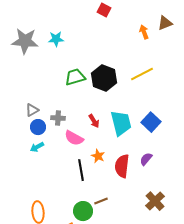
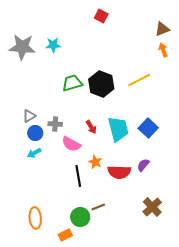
orange arrow: (144, 32) -> (163, 50), moved
red semicircle: (122, 166) -> (119, 172), turned -95

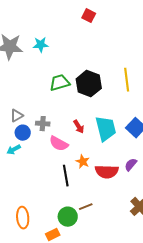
yellow line: (139, 80) -> (127, 80), turned -70
cyan arrow: (34, 153) -> (14, 150), moved

